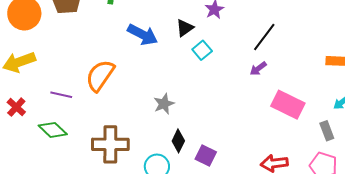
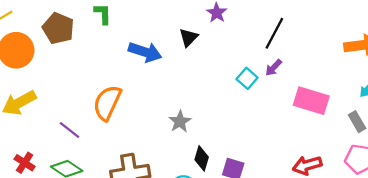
cyan square: (202, 50) -> (247, 78), moved
purple line: (61, 95) -> (70, 130), turned 35
red cross: (16, 107) -> (25, 163), moved

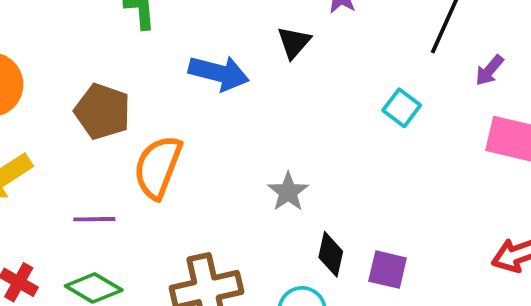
brown pentagon: (58, 28) -> (102, 111), moved
purple arrow: (273, 68) -> (489, 70), moved
purple line: (70, 130) -> (94, 219), turned -35

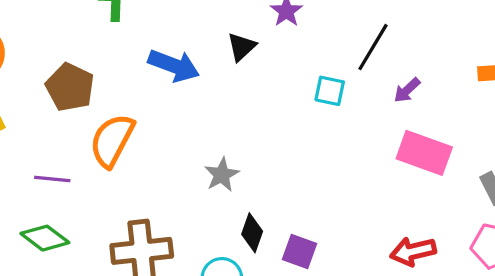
cyan square: (402, 108) -> (330, 91), moved, turned -32

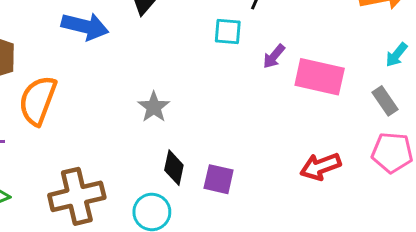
purple arrow: (407, 90) -> (274, 56), moved
gray star: (222, 175) -> (154, 107), moved

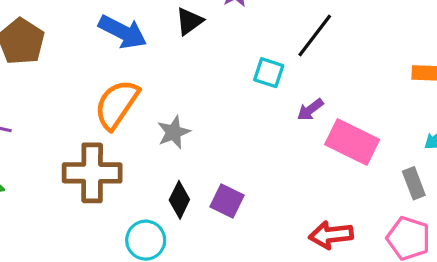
orange semicircle: (38, 100) -> (117, 104), moved
purple square: (219, 179) -> (227, 201), moved
brown cross: (77, 196) -> (92, 173), moved

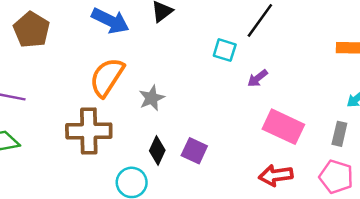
pink rectangle: (352, 142) -> (283, 127), moved
gray rectangle: (414, 183) -> (339, 134), turned 35

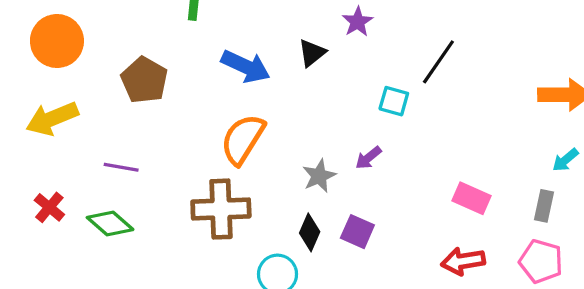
purple arrow: (258, 78) -> (368, 158), moved
gray star: (152, 98) -> (319, 176), moved
pink rectangle: (283, 127) -> (472, 198), size x0.7

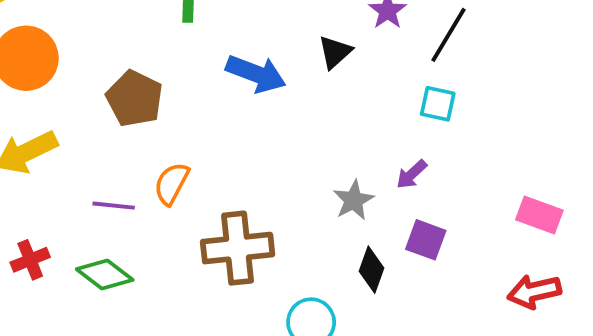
black line: (438, 62) -> (449, 35), moved
orange semicircle: (243, 139) -> (172, 184), moved, size x0.7
red cross: (49, 207) -> (30, 260), turned 32
black diamond: (310, 232) -> (371, 270), moved
purple square: (357, 232) -> (426, 240), moved

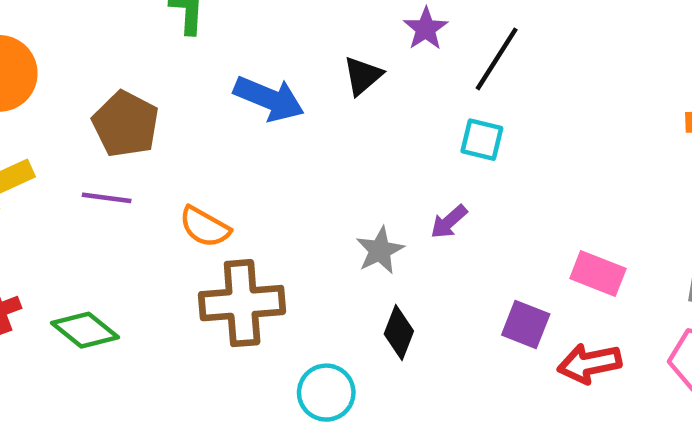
orange semicircle: (172, 184) -> (205, 227), moved, turned -90
purple line: (114, 206) -> (107, 198), moved
purple square: (426, 240) -> (526, 324), moved

